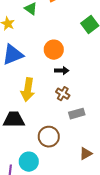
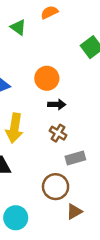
brown circle: (49, 137) -> (56, 187), moved
brown triangle: (86, 154) -> (74, 212), moved

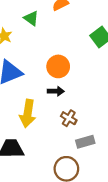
black arrow: (57, 104) -> (56, 91), moved

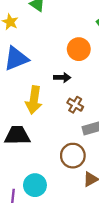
orange circle: (58, 66) -> (79, 49), moved

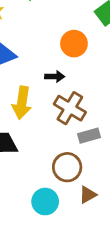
brown cross: (75, 105) -> (70, 108), size x1.6
cyan circle: (35, 185) -> (45, 202), moved

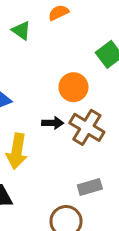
brown cross: (70, 108) -> (87, 127), moved

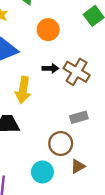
orange circle: (73, 87) -> (48, 30), moved

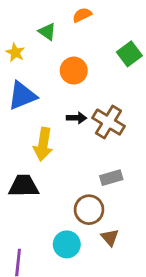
brown triangle: (78, 166) -> (110, 237), turned -42

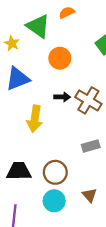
green triangle: (47, 32) -> (38, 26), size x1.6
black trapezoid: (24, 186) -> (19, 171), moved
brown circle: (89, 210) -> (55, 172), moved

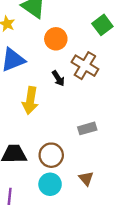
black arrow: (62, 97) -> (58, 78), turned 56
brown cross: (88, 100) -> (85, 66), moved

